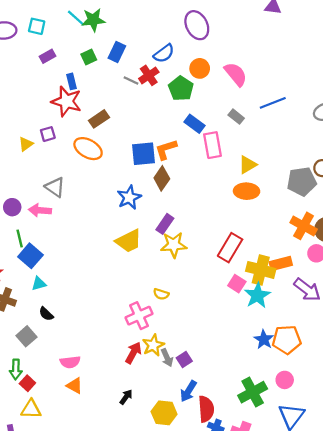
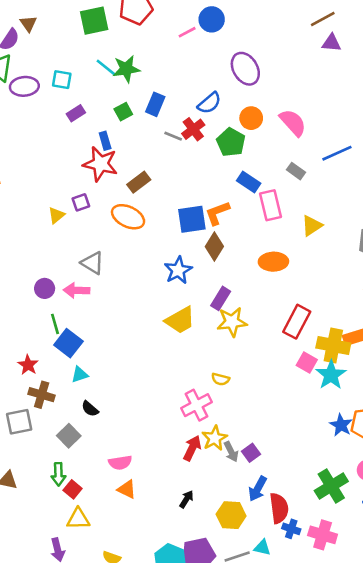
orange ellipse: (247, 191) -> (273, 262), moved

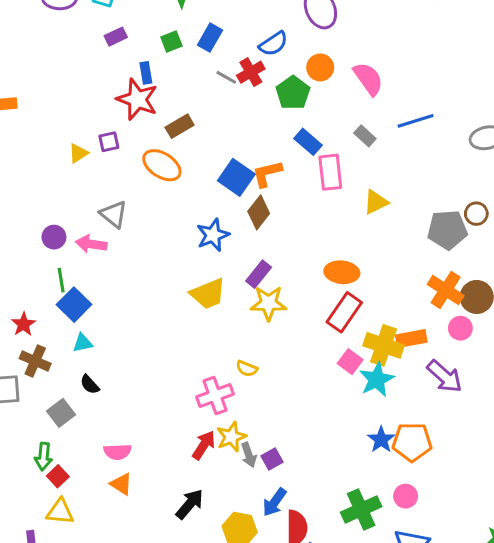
blue square: (192, 219) -> (236, 177), turned 36
orange ellipse: (273, 262) -> (342, 272), moved
black arrow: (186, 499) -> (190, 504), size x1.5

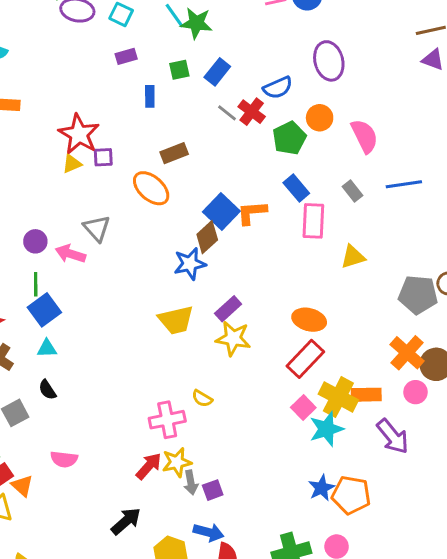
red cross: (251, 72) -> (252, 112), turned -32
red star: (137, 99) -> (79, 134), moved
brown diamond: (259, 212) -> (207, 237), moved
orange triangle: (121, 484) -> (22, 486), moved
blue arrow: (275, 502) -> (209, 532), turned -120

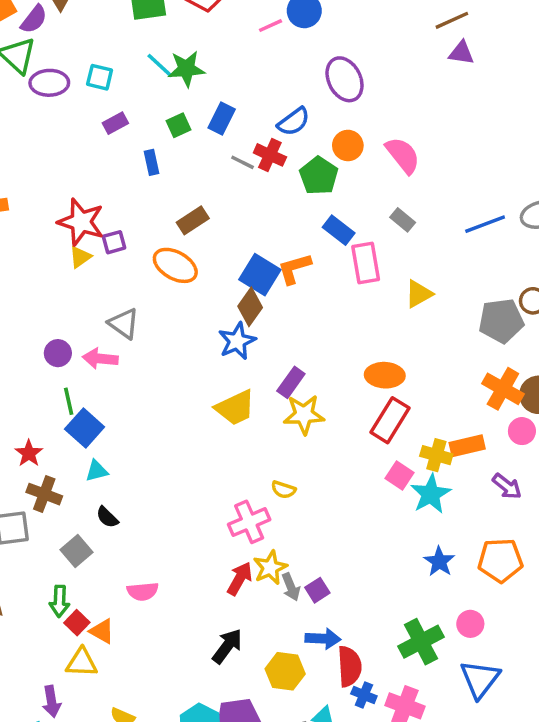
blue line: (404, 184) -> (485, 224), moved
yellow cross: (338, 397) -> (436, 455), size x0.7
purple arrow: (393, 436) -> (507, 486), size x0.7
orange pentagon: (351, 495) -> (500, 560), moved

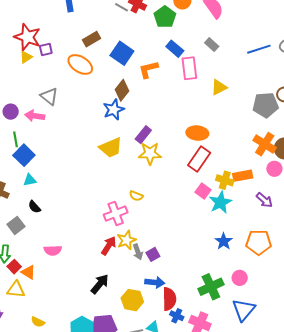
blue square: (260, 275) -> (122, 53), moved

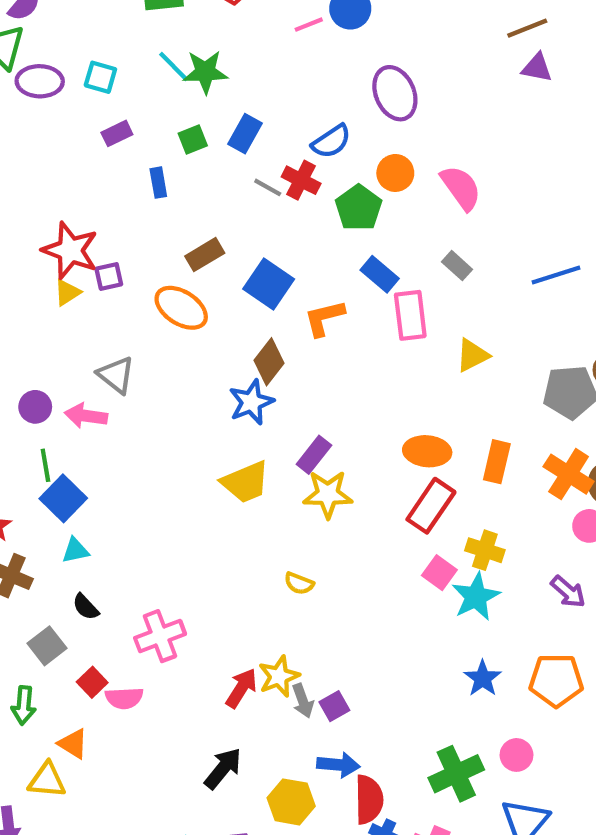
orange rectangle: (243, 176) -> (497, 462), moved, turned -66
pink cross: (116, 214) -> (160, 636), moved
red square: (14, 267) -> (92, 682), moved

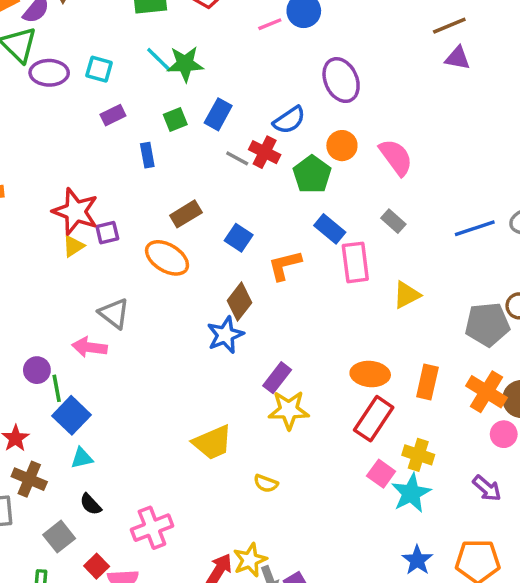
blue square: (269, 284) -> (239, 238), size x0.7
purple circle: (35, 407) -> (37, 370), moved
yellow trapezoid: (245, 482) -> (212, 442), moved

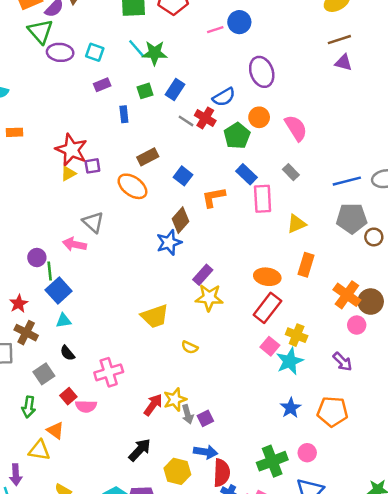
gray pentagon: (487, 324) -> (352, 218), moved
orange rectangle: (427, 382) -> (306, 265), moved

